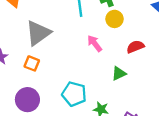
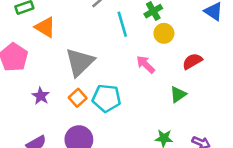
orange square: (32, 63) -> (78, 98), turned 35
cyan pentagon: (74, 94) -> (106, 98), moved

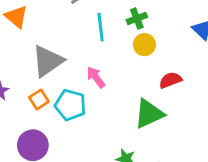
pink arrow: (146, 64) -> (96, 77), moved
green triangle: (178, 94) -> (149, 114), size x1.6

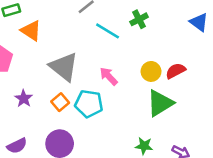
cyan line: (101, 27) -> (108, 31), turned -45
yellow circle: (144, 45) -> (151, 71), moved
gray triangle: (48, 61) -> (64, 67), turned -40

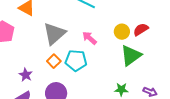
gray triangle: (64, 67) -> (54, 34), turned 45
purple star: (24, 99) -> (26, 75), moved

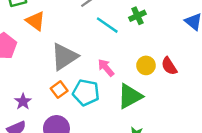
red semicircle: (141, 29) -> (169, 66), turned -98
green triangle: (131, 55) -> (130, 96), moved

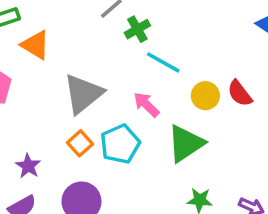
green cross: (137, 16) -> (137, 29), moved
cyan line: (107, 25) -> (163, 62), moved
cyan pentagon: (86, 93) -> (120, 144), turned -30

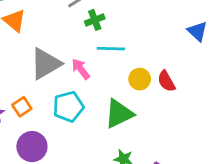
cyan line: (163, 62) -> (111, 49), turned -36
pink arrow: (146, 105) -> (81, 69), moved
orange square: (80, 143) -> (22, 107), moved

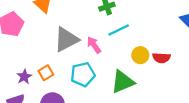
cyan line: (111, 49) -> (119, 30), turned -30
red semicircle: (166, 81) -> (161, 58), turned -60

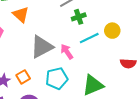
yellow circle: (140, 55) -> (112, 31), moved

